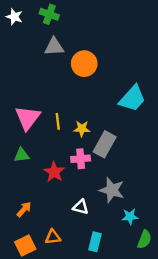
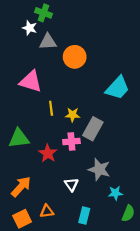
white star: (14, 17) -> (30, 28), moved
pink triangle: (28, 118) -> (31, 81), moved, turned -50
green triangle: (22, 155) -> (19, 138), size x1.5
white triangle: (81, 207) -> (71, 184), turned 40
orange arrow: (24, 209) -> (21, 187), size x1.5

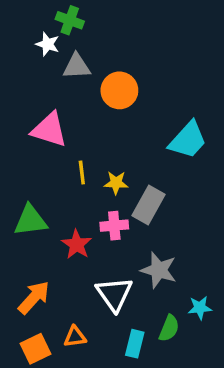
white triangle: (71, 184) -> (114, 294), size x1.6
cyan star: (115, 193) -> (200, 308), moved
green semicircle: (128, 213) -> (169, 328), moved

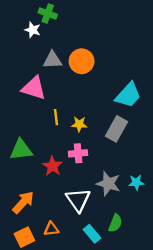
gray triangle: (77, 66) -> (52, 60), moved
gray rectangle: (148, 205) -> (116, 129), moved
cyan star: (200, 308) -> (136, 182), moved
cyan rectangle: (135, 344) -> (92, 234), turned -54

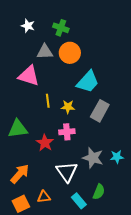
green cross: (48, 13) -> (61, 28), moved
cyan trapezoid: (128, 95) -> (88, 82), moved

